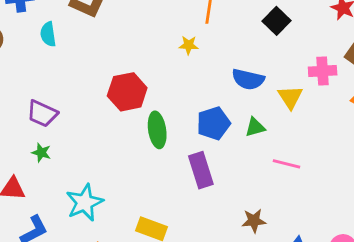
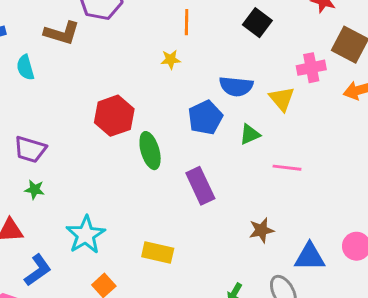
blue pentagon: (213, 123) -> (205, 118), moved

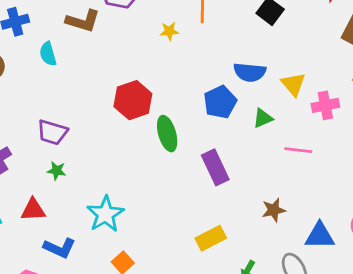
yellow star: (171, 59) -> (169, 31), moved
pink cross: (311, 68) -> (325, 105), moved
yellow rectangle: (158, 252) -> (211, 238), moved, turned -40
blue L-shape: (38, 270) -> (59, 248), turned 60

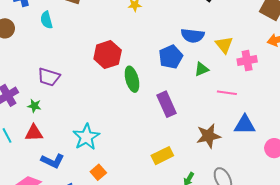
green star: (57, 171) -> (34, 106), moved
brown star: (274, 210) -> (208, 136), size x1.4
blue triangle: (320, 236) -> (245, 125), moved

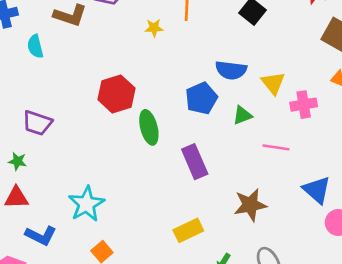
blue triangle: (245, 125) -> (317, 190), moved, turned 40

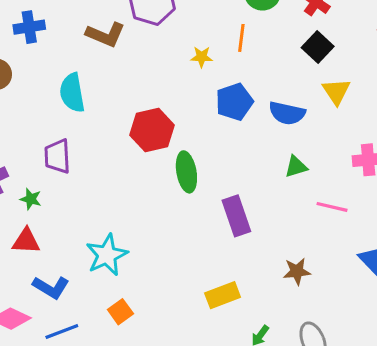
cyan semicircle: (35, 46) -> (72, 93), moved, size x1.4
yellow triangle: (273, 83) -> (336, 91), moved
blue pentagon: (201, 98) -> (234, 102), moved
purple trapezoid: (37, 123) -> (57, 156), turned 64
brown star: (250, 205) -> (297, 271), size x0.7

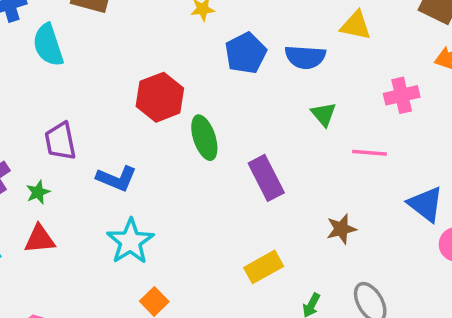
yellow triangle: (336, 91) -> (356, 25), turned -36
cyan semicircle: (72, 93) -> (48, 45), moved
green triangle: (296, 167) -> (324, 114), turned -45
green star: (31, 199) -> (38, 192), turned -30
blue L-shape: (51, 287) -> (117, 179), moved

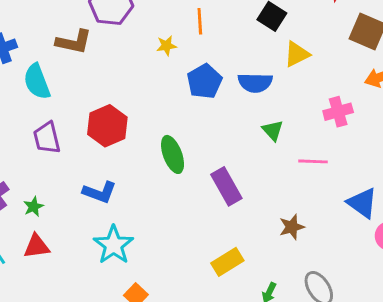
yellow triangle: (356, 25) -> (297, 54), turned -36
red hexagon: (160, 97) -> (107, 126), moved
purple trapezoid: (60, 141) -> (47, 138), moved

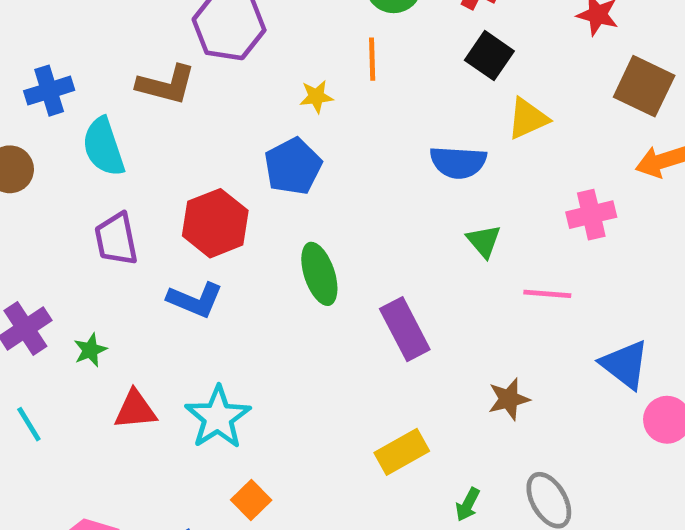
blue pentagon: (204, 81) -> (293, 166), moved
blue L-shape: (100, 192) -> (195, 300), moved
red triangle: (37, 246) -> (135, 410), moved

